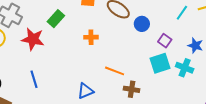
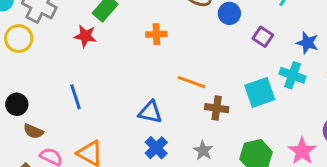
red star: (33, 39) -> (85, 36), moved, size x0.7
cyan square: (160, 63) -> (260, 92), moved
blue triangle: (85, 91) -> (150, 112), turned 36

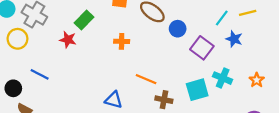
purple square: (263, 37) -> (202, 48), size x1.5
blue star: (307, 43) -> (234, 39), moved
blue line: (76, 97) -> (40, 74), moved, turned -48

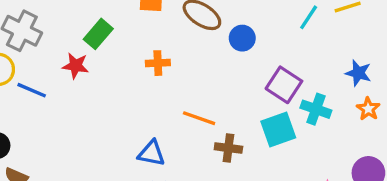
blue star: (234, 39) -> (358, 73), moved
purple square: (202, 48) -> (284, 85), moved
blue line: (40, 74) -> (32, 90), moved

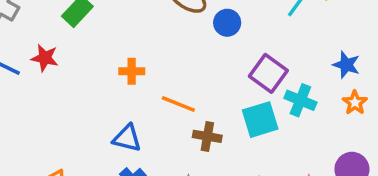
orange cross: (158, 63) -> (132, 71), moved
red star: (76, 66) -> (45, 58), moved

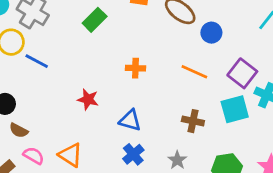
red star: (45, 58) -> (88, 99), moved
orange line: (178, 104) -> (194, 72), moved

